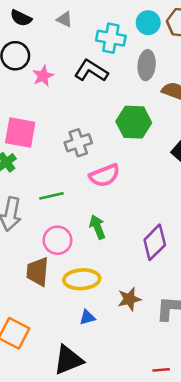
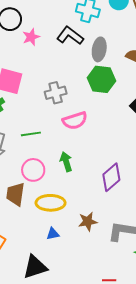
gray ellipse: (147, 65) -> (99, 49), moved

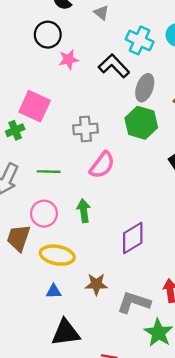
pink semicircle: (75, 121) -> (102, 165), turned -45
black triangle: (35, 267) -> (66, 333), moved

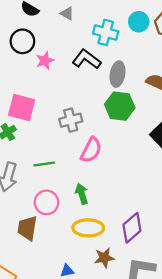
purple diamond: (133, 238) -> (132, 228), moved
yellow ellipse: (57, 255) -> (88, 228), moved

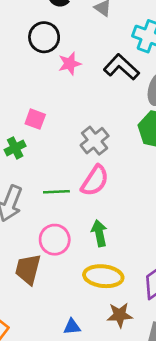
pink square: (22, 108) -> (35, 119), size x0.6
gray cross: (71, 120) -> (95, 141), turned -30
pink semicircle: (91, 150) -> (95, 181), moved

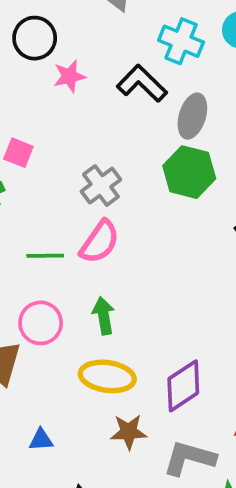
blue triangle: (72, 327) -> (41, 440), moved

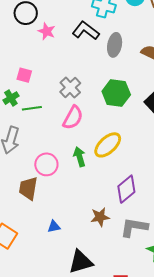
pink star: (69, 76) -> (47, 31), turned -30
green hexagon: (189, 172) -> (116, 93), moved
green line: (45, 256) -> (32, 108), moved
yellow ellipse: (107, 376) -> (108, 145), moved, turned -44

